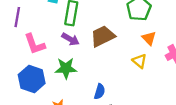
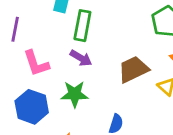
brown trapezoid: (103, 36) -> (133, 69), moved

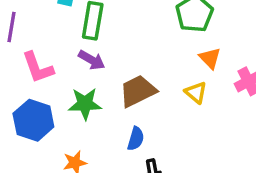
brown trapezoid: (133, 69) -> (138, 91), moved

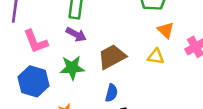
yellow triangle: (196, 92) -> (156, 57), turned -30

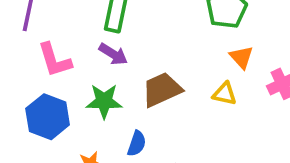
blue semicircle: (111, 93) -> (137, 144), moved

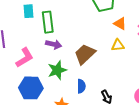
pink L-shape: (55, 60) -> (24, 58), turned -85

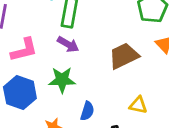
yellow triangle: (118, 45) -> (138, 105), moved
brown trapezoid: (85, 54) -> (124, 56), moved

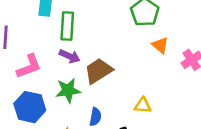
brown trapezoid: (124, 56) -> (98, 71), moved

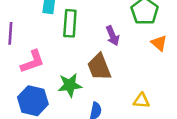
purple arrow: (70, 56) -> (113, 36), moved, turned 42
brown trapezoid: (98, 71) -> (99, 67), turned -80

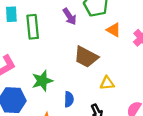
purple arrow: (113, 36) -> (70, 16), moved
brown trapezoid: (99, 67) -> (86, 57), moved, turned -30

